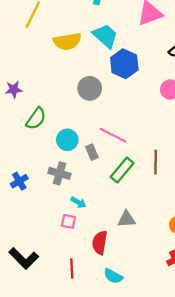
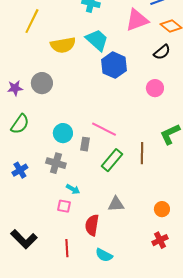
gray circle: (90, 88) -> (42, 83), moved
green semicircle: (36, 119) -> (20, 124), moved
gray rectangle: (92, 152) -> (85, 144), turned 32

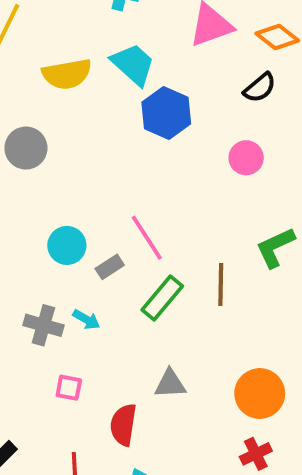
pink line: (104, 129) -> (147, 238), turned 30
gray rectangle: (85, 144) -> (110, 267), turned 48
gray cross: (56, 163) -> (43, 325), moved
cyan arrow: (73, 189) -> (86, 319), moved
orange circle: (162, 209) -> (260, 393), size x1.6

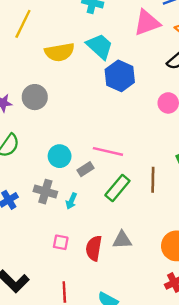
pink line: (147, 238) -> (108, 151), turned -44
cyan arrow: (86, 319) -> (71, 201), turned 84
gray cross: (43, 325) -> (45, 192), moved
red semicircle: (123, 425) -> (94, 248), moved

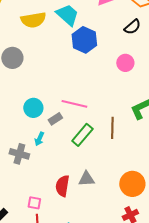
gray cross: (45, 192) -> (19, 154), moved
cyan arrow: (71, 201) -> (39, 139), moved
pink square: (61, 242) -> (34, 203), moved

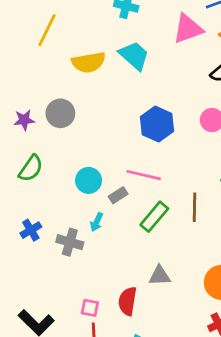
blue hexagon: (84, 40) -> (157, 124), moved
red semicircle: (62, 186) -> (127, 301), moved

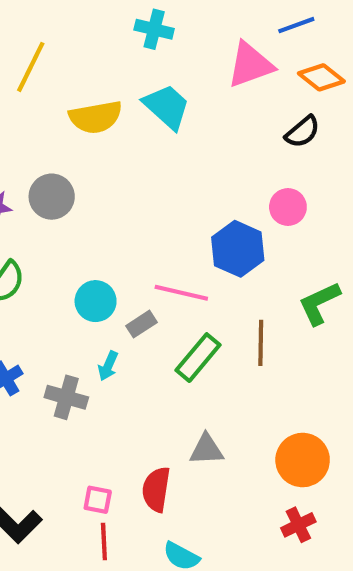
blue hexagon: (157, 124) -> (238, 249), moved

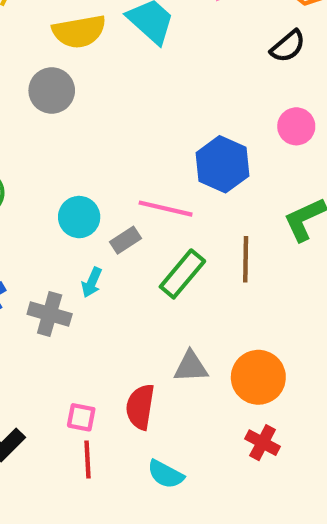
gray circle: (52, 197) -> (52, 91), moved
pink circle: (288, 207) -> (296, 126), moved
orange circle: (303, 460) -> (258, 377), moved
red cross: (298, 525) -> (263, 443), moved, turned -36

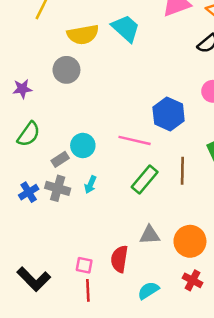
gray rectangle: (125, 240) -> (60, 159), moved
gray cross: (50, 314) -> (58, 188), moved
cyan semicircle: (166, 474) -> (148, 290), moved, turned 120

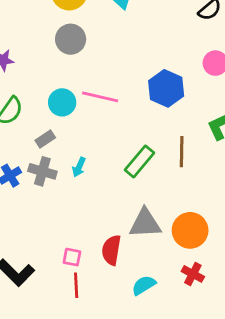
gray circle: (66, 70) -> (71, 39), moved
pink line: (135, 140) -> (100, 97), moved
cyan circle: (83, 145) -> (62, 102), moved
gray triangle: (150, 235) -> (145, 223), size x1.4

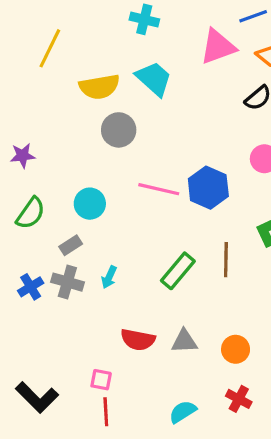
gray circle: (71, 39) -> (119, 130), moved
pink line: (100, 97) -> (159, 189), moved
gray triangle: (145, 223) -> (184, 341), size x0.7
orange circle: (190, 230) -> (236, 349), size x0.7
red semicircle: (111, 250) -> (138, 340), moved, turned -88

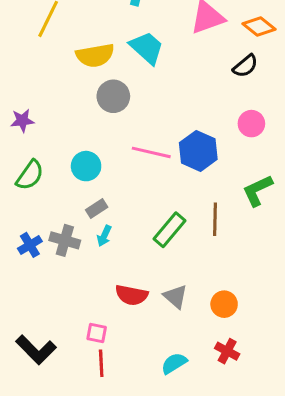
gray rectangle: (71, 245) -> (97, 209), moved
gray triangle: (184, 341) -> (176, 297), turned 44

